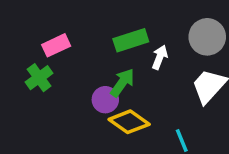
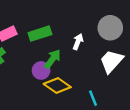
green rectangle: (131, 40) -> (40, 34), moved

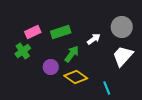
white arrow: (78, 42) -> (94, 39), turned 32
purple circle: (41, 70) -> (51, 67), moved

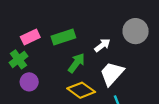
white trapezoid: (123, 56) -> (112, 74), moved
purple circle: (51, 67) -> (29, 82), moved

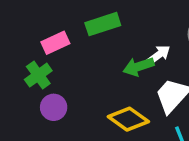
green rectangle: (63, 37) -> (103, 24), moved
green arrow: (76, 63) -> (138, 67), moved, turned -144

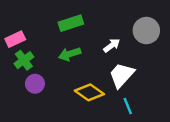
pink rectangle: (55, 43) -> (15, 39), moved
green arrow: (138, 67) -> (70, 54), moved

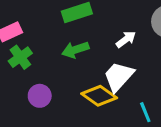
white trapezoid: (122, 75) -> (119, 76), moved
purple circle: (35, 84) -> (40, 96), moved

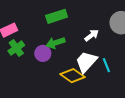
purple circle: (40, 96) -> (43, 53), moved
cyan line: (145, 112) -> (106, 65), moved

